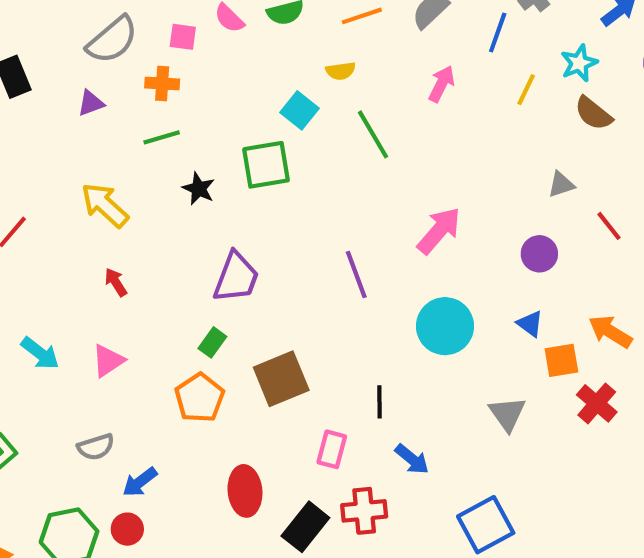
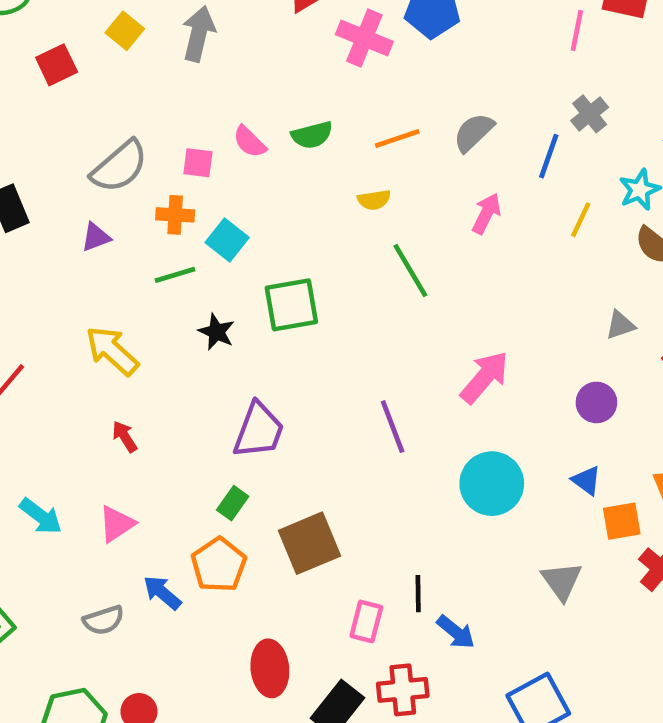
cyan square: (300, 110) -> (227, 240), moved
black line: (379, 402) -> (418, 594), moved
blue arrow: (140, 482) -> (162, 593), moved, turned 78

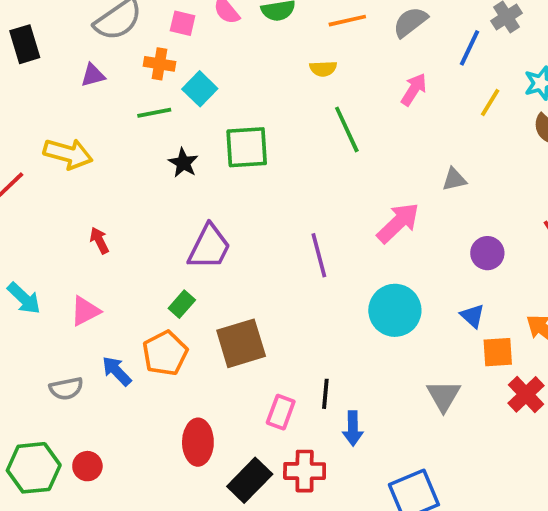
gray triangle: (620, 325) -> (454, 179), moved
yellow arrow: (112, 351) -> (68, 154), moved, turned 147
blue arrow: (456, 632) -> (353, 428), turned 44

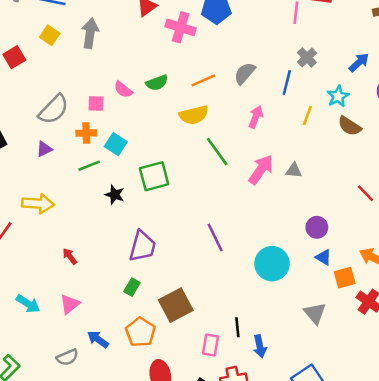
yellow semicircle: (323, 69) -> (194, 115), size x1.6
gray triangle: (454, 179) -> (294, 170), turned 30
pink arrow: (398, 223) -> (261, 170), moved
purple circle: (487, 253) -> (317, 227), moved
orange pentagon: (165, 353) -> (140, 332), moved

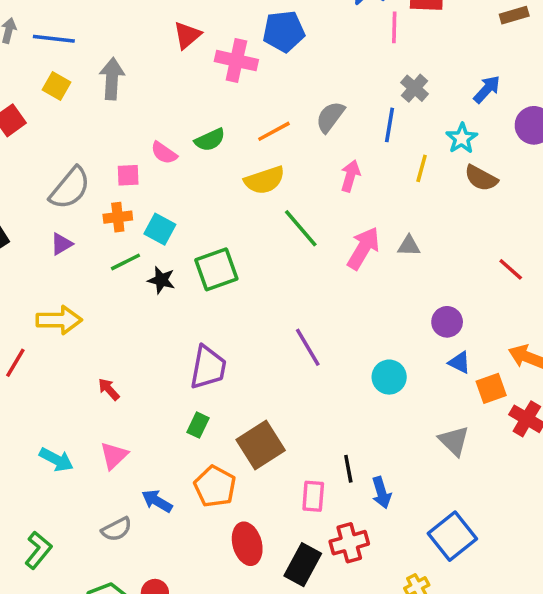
black star: (115, 195) -> (161, 280), moved
cyan circle: (272, 264) -> (389, 377), size x0.7

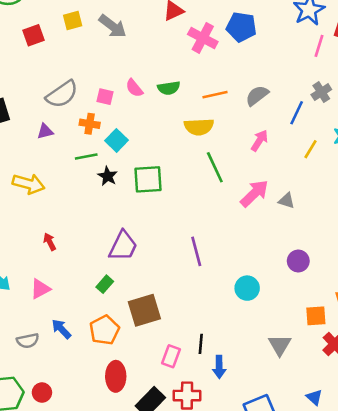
gray arrow: (112, 79) -> (113, 26), turned 108
yellow square: (56, 86) -> (73, 20), turned 30
blue triangle: (459, 362) -> (314, 397), moved

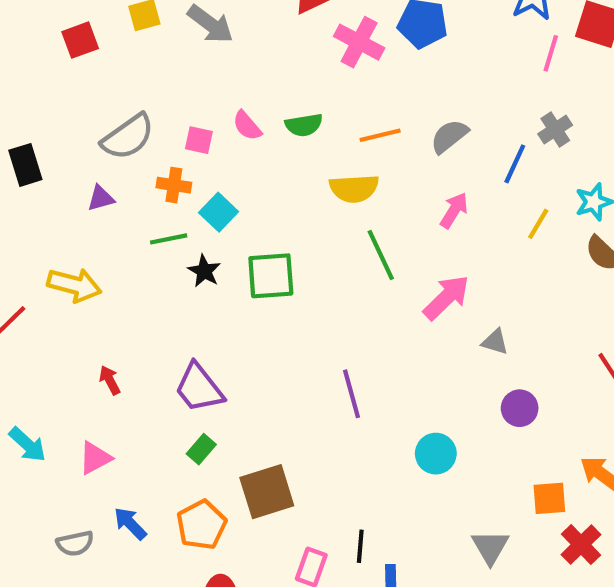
gray triangle: (287, 201) -> (495, 342), moved
purple trapezoid: (123, 246) -> (199, 388), moved, turned 116

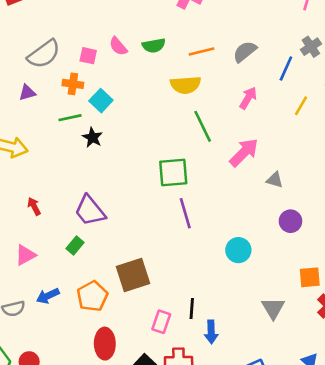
green square: (271, 276) -> (173, 172), moved
green rectangle: (201, 449) -> (75, 245), moved
blue arrow: (130, 524) -> (48, 296), turned -70

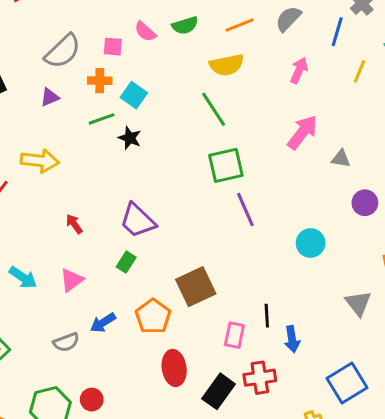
green line: (203, 126) -> (214, 109), moved

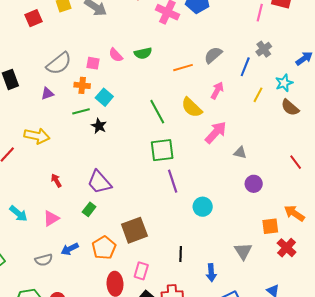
orange line: (240, 25) -> (183, 68), moved
yellow semicircle: (227, 65) -> (192, 107), moved, turned 50
cyan circle: (311, 243) -> (203, 207), moved
pink rectangle: (234, 335) -> (141, 271), moved
blue arrow: (292, 339) -> (211, 273), moved

